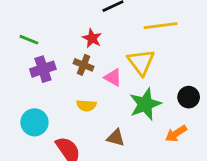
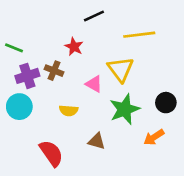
brown cross: (84, 65) -> (54, 71), moved
cyan circle: (34, 122) -> (19, 107), moved

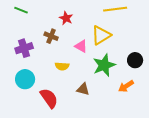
green line: (14, 48) -> (21, 10), moved
yellow triangle: (121, 69) -> (101, 35), turned 35
purple cross: (27, 76) -> (24, 48), moved
cyan circle: (19, 107) -> (25, 79), moved

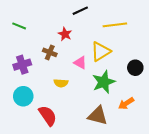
black circle: (135, 60) -> (135, 68), moved
brown triangle: (83, 89) -> (98, 116), moved, size x1.5

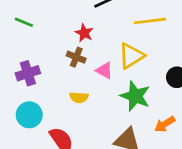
brown cross: (50, 52) -> (76, 57), moved
green star: (104, 82) -> (135, 96), turned -30

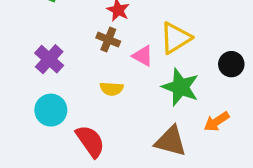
purple cross: (28, 73) -> (49, 59), turned -30

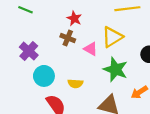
yellow semicircle: (112, 89) -> (75, 84), moved
cyan circle: (51, 110) -> (44, 76), moved

